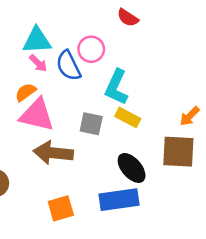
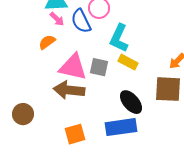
pink triangle: (37, 115) -> (73, 67), moved

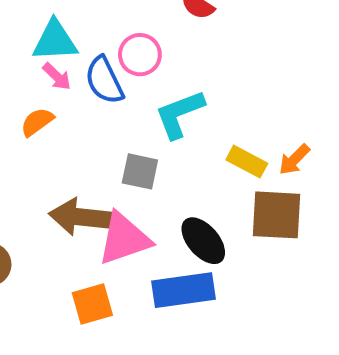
cyan L-shape: (119, 38) -> (180, 114), turned 44
yellow rectangle: (128, 62) -> (247, 162), moved
pink triangle: (73, 67) -> (124, 239), moved, turned -32

